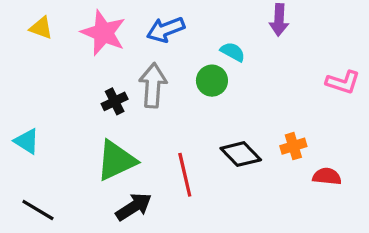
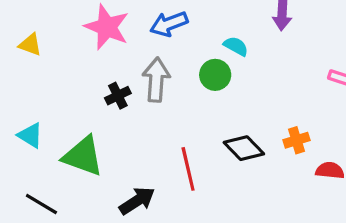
yellow triangle: (41, 28) -> (30, 45), moved
green triangle: (116, 160) -> (83, 156), moved, turned 45

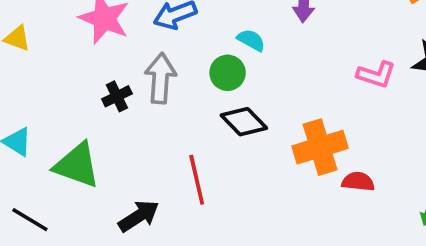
orange cross: (296, 140) -> (320, 147), size x1.8
black diamond: (244, 148) -> (244, 122), moved

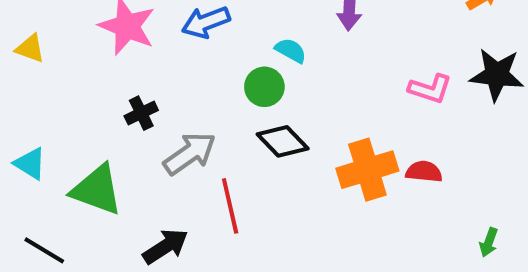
gray arrow: (160, 78) -> (190, 153), moved, turned 51
red semicircle: (358, 182) -> (424, 172), moved

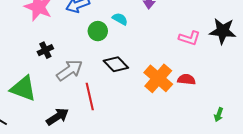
green circle: (264, 87) -> (98, 31), moved
orange cross: (367, 170) -> (158, 78), turned -32

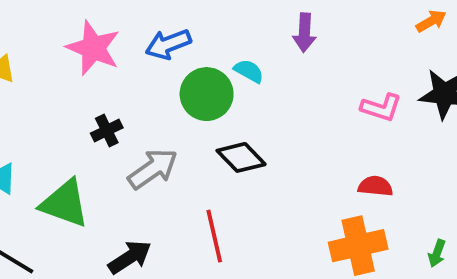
green circle: (98, 31) -> (207, 94), size x1.4
orange cross: (158, 78) -> (358, 246), moved, turned 36
red line: (90, 97) -> (214, 236), moved

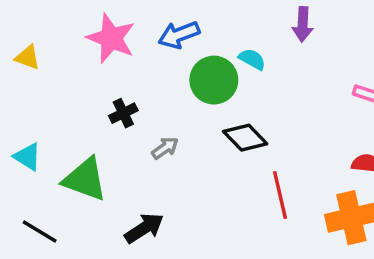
gray arrow: (153, 169) -> (165, 148), size x0.6
red line: (214, 236) -> (280, 195), moved

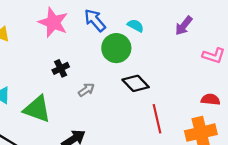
purple arrow: (303, 24) -> (184, 26), moved, turned 36
blue arrow: (179, 35) -> (95, 20), turned 70
cyan semicircle: (252, 59) -> (136, 26), moved

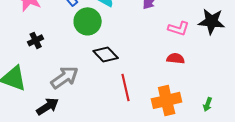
gray arrow: (86, 90) -> (65, 77), moved, size x1.8
red semicircle: (210, 99) -> (176, 58), moved

